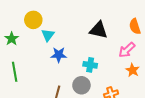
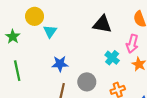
pink arrow: (127, 50) -> (132, 44), turned -30
blue star: (59, 55) -> (60, 64), moved
cyan cross: (90, 65) -> (112, 58), moved, turned 32

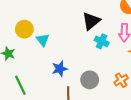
black triangle: (102, 24) -> (91, 21), turned -36
cyan cross: (112, 58) -> (102, 41), moved

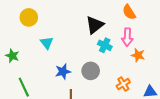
yellow circle: (24, 29) -> (29, 17), moved
gray circle: (90, 80) -> (91, 71), moved

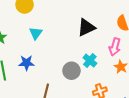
cyan cross: (105, 45) -> (90, 60), moved
blue star: (63, 72) -> (26, 63), moved

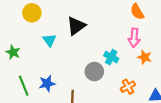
black triangle: (86, 27) -> (76, 26), moved
blue star: (26, 63) -> (47, 83), moved

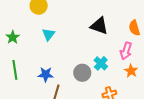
black triangle: (76, 26) -> (99, 26), moved, turned 42
blue star: (47, 83) -> (46, 74), moved

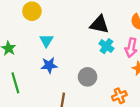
cyan cross: (101, 63) -> (106, 46), moved
blue star: (46, 74) -> (49, 65), moved

